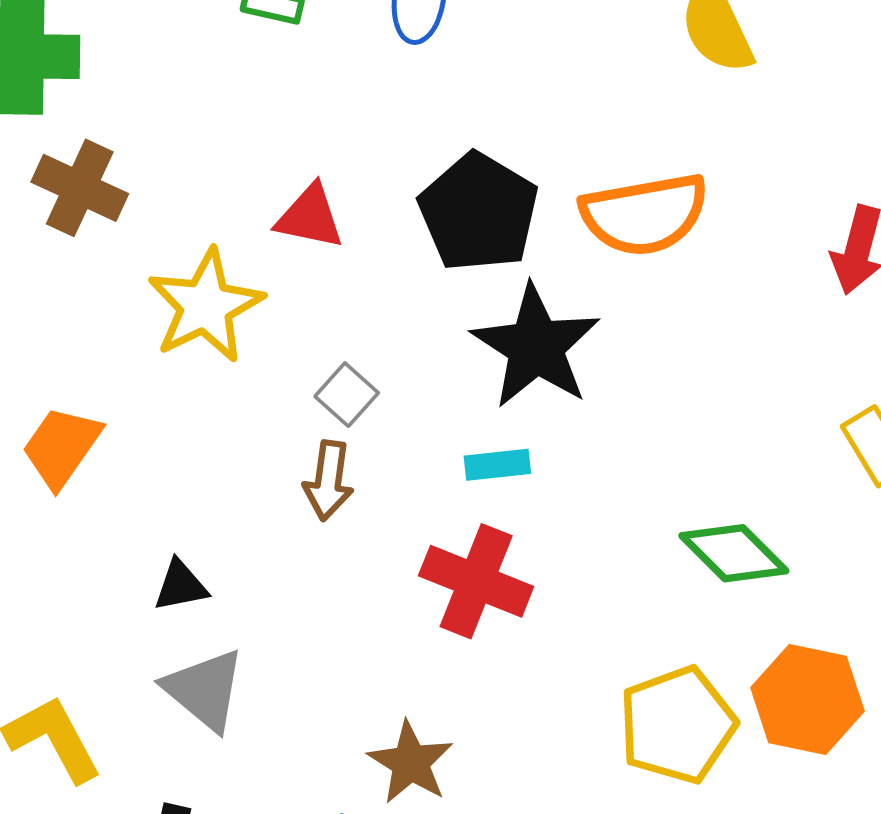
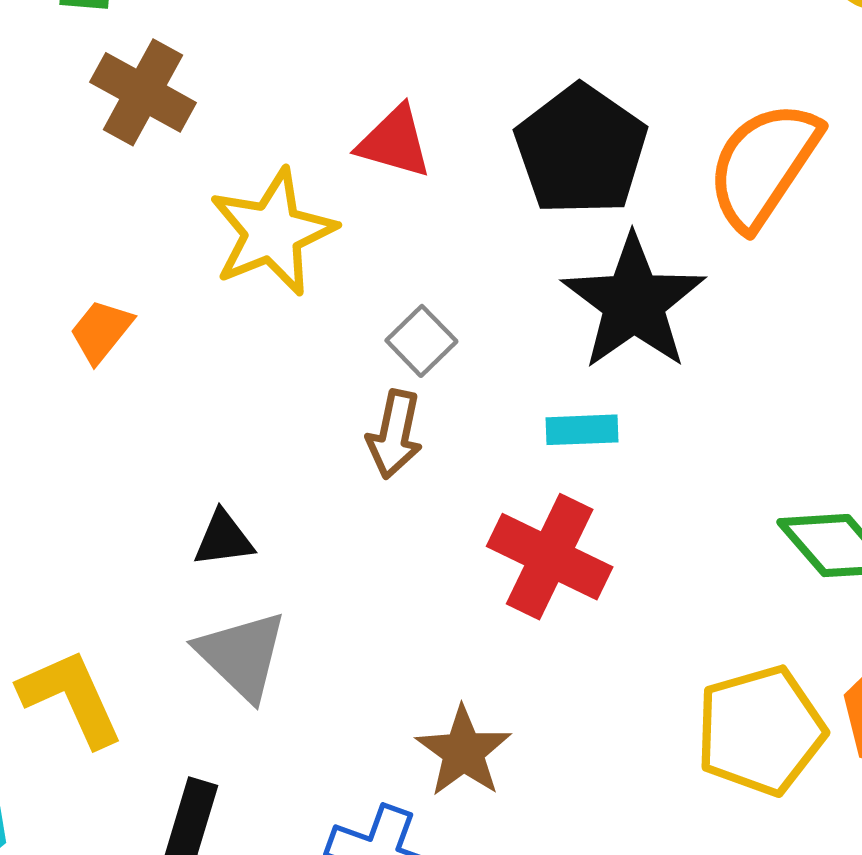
orange semicircle: (644, 214) -> (764, 165), turned 130
orange trapezoid: (61, 447) -> (101, 331), moved, size x0.7

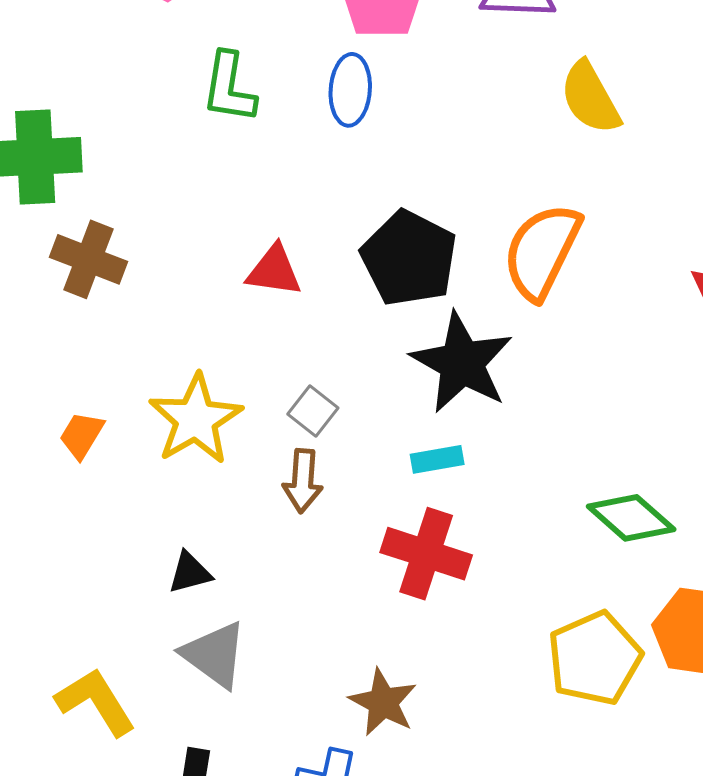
yellow star: (272, 232) -> (196, 419), moved

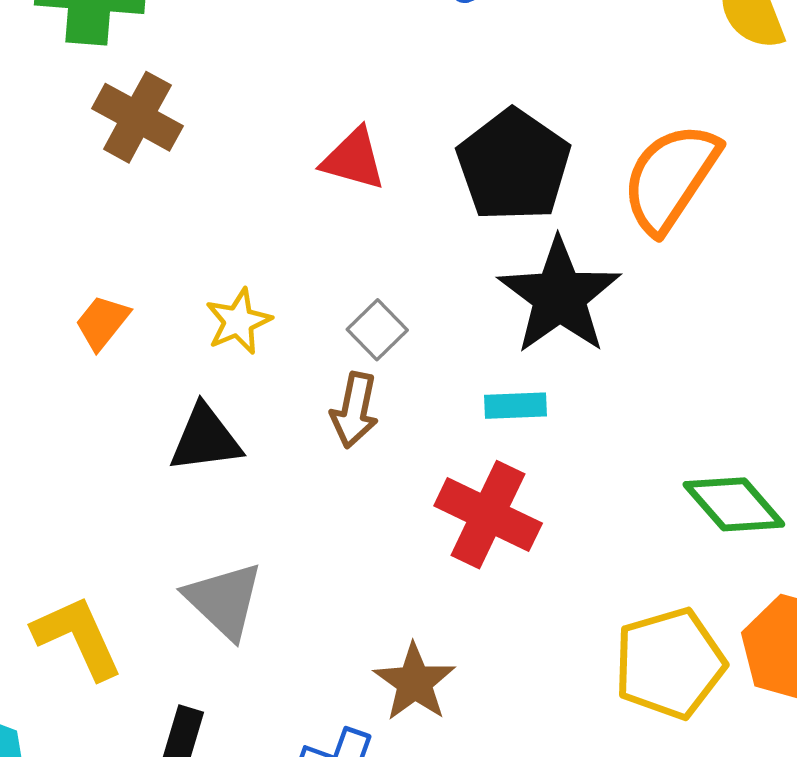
yellow star: (196, 419) -> (238, 321), size x0.6
black triangle: (190, 573) -> (205, 439), moved, size x1.4

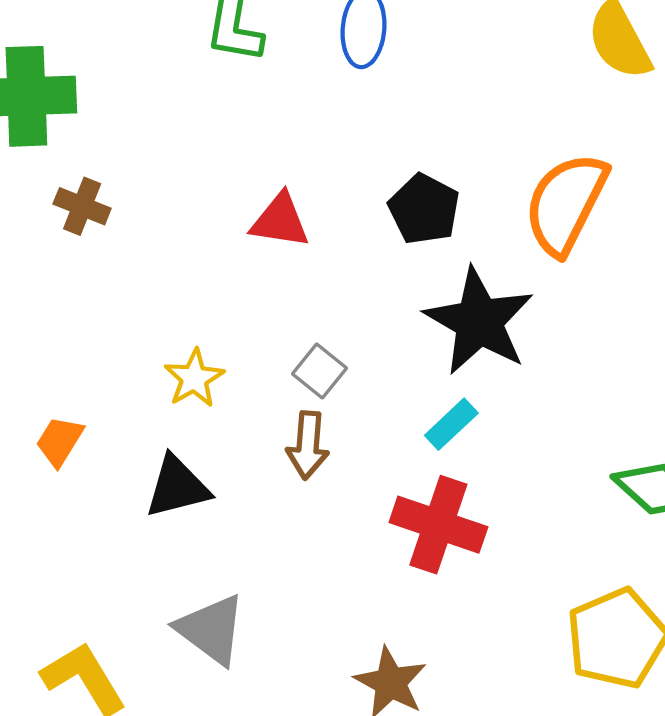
brown cross: (137, 117) -> (82, 206), size x0.7
black pentagon: (514, 165) -> (424, 209), size x0.7
orange trapezoid: (102, 322) -> (60, 441), moved
cyan rectangle: (515, 406) -> (451, 424), turned -34

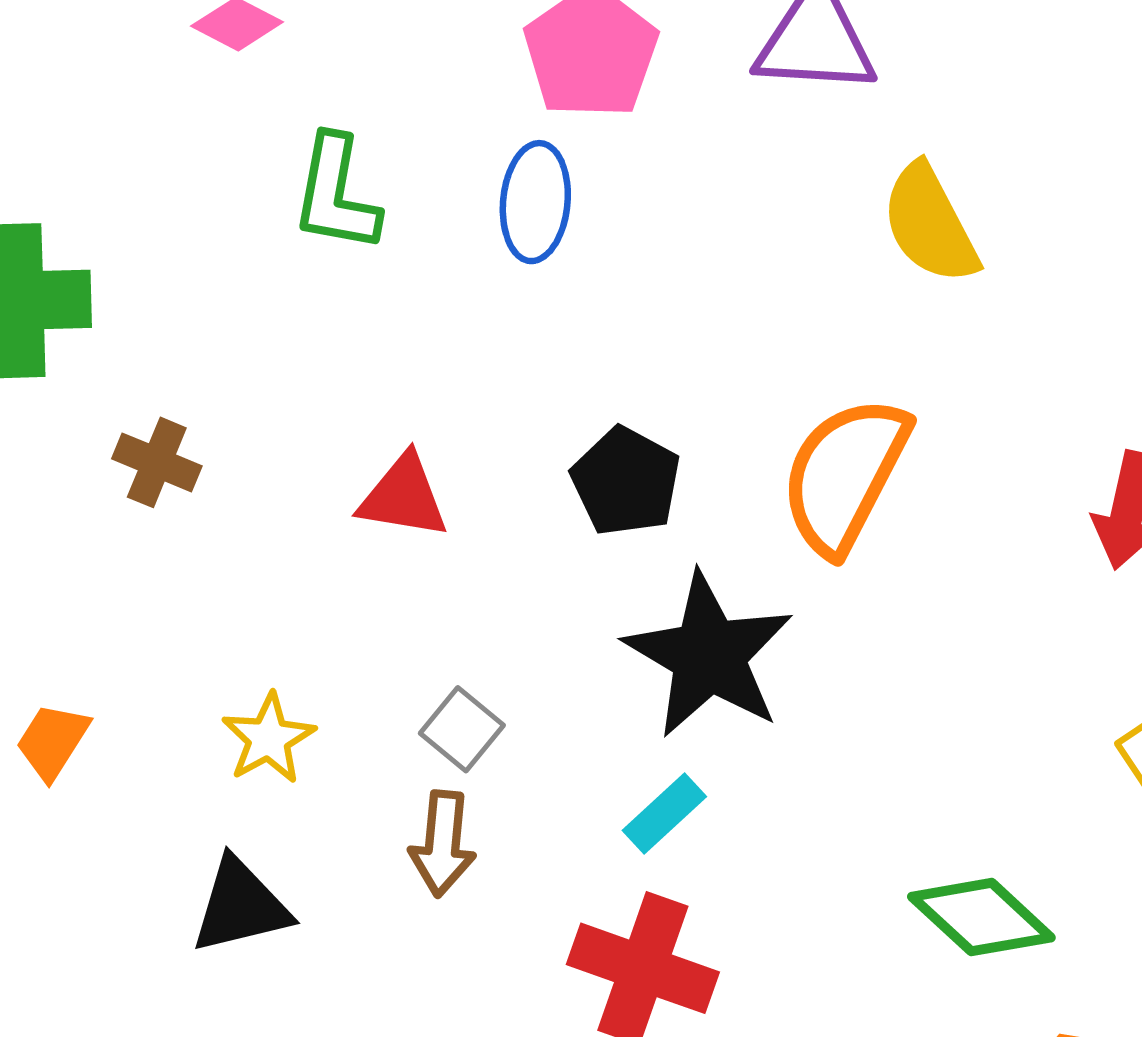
brown cross: (82, 206) -> (157, 462), moved
orange trapezoid: (60, 441) -> (52, 741), moved

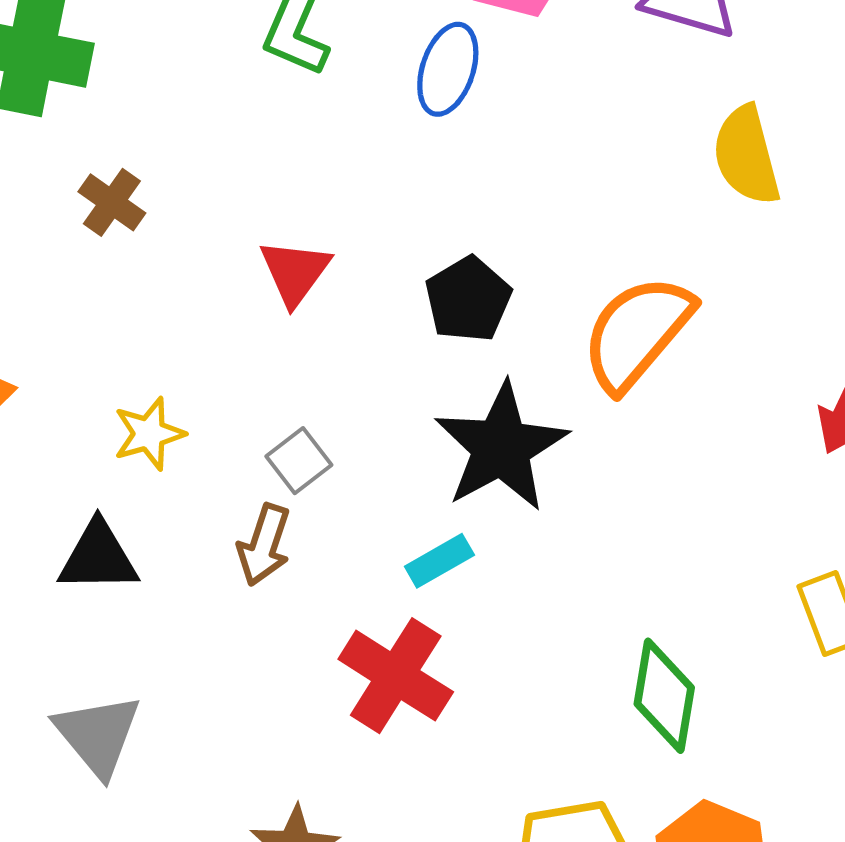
red triangle: (403, 497) -> (295, 272), turned 44
green diamond: (981, 917) -> (664, 696), turned 44

